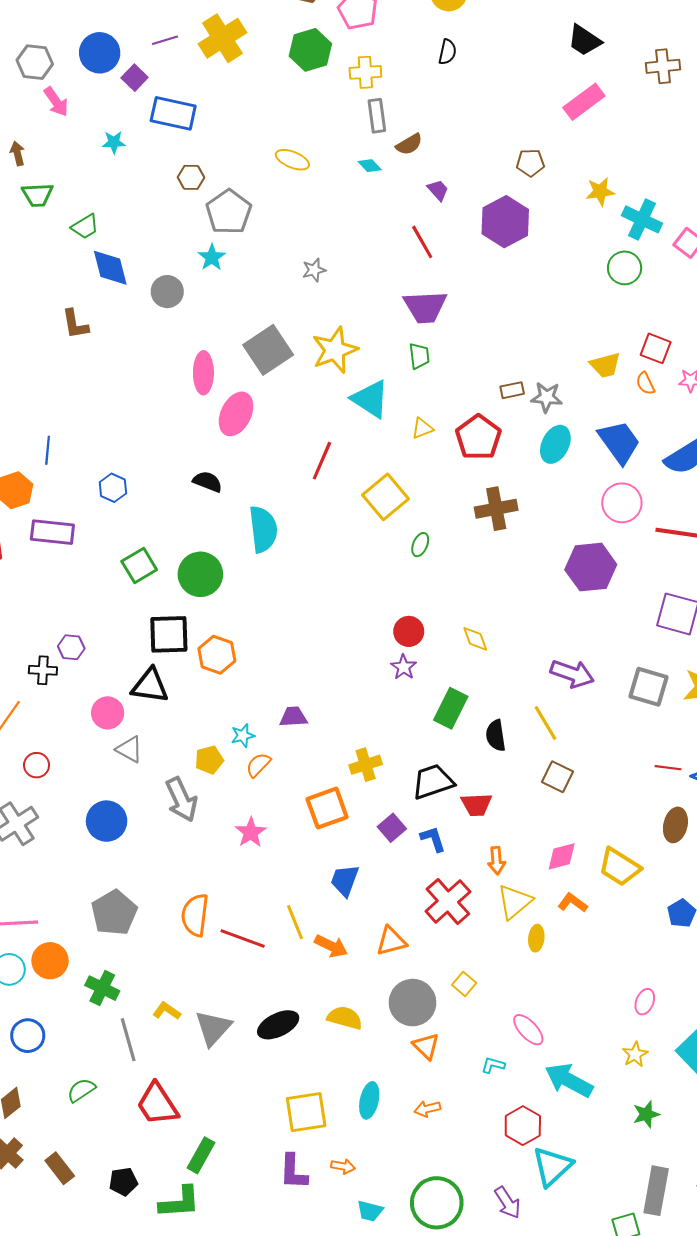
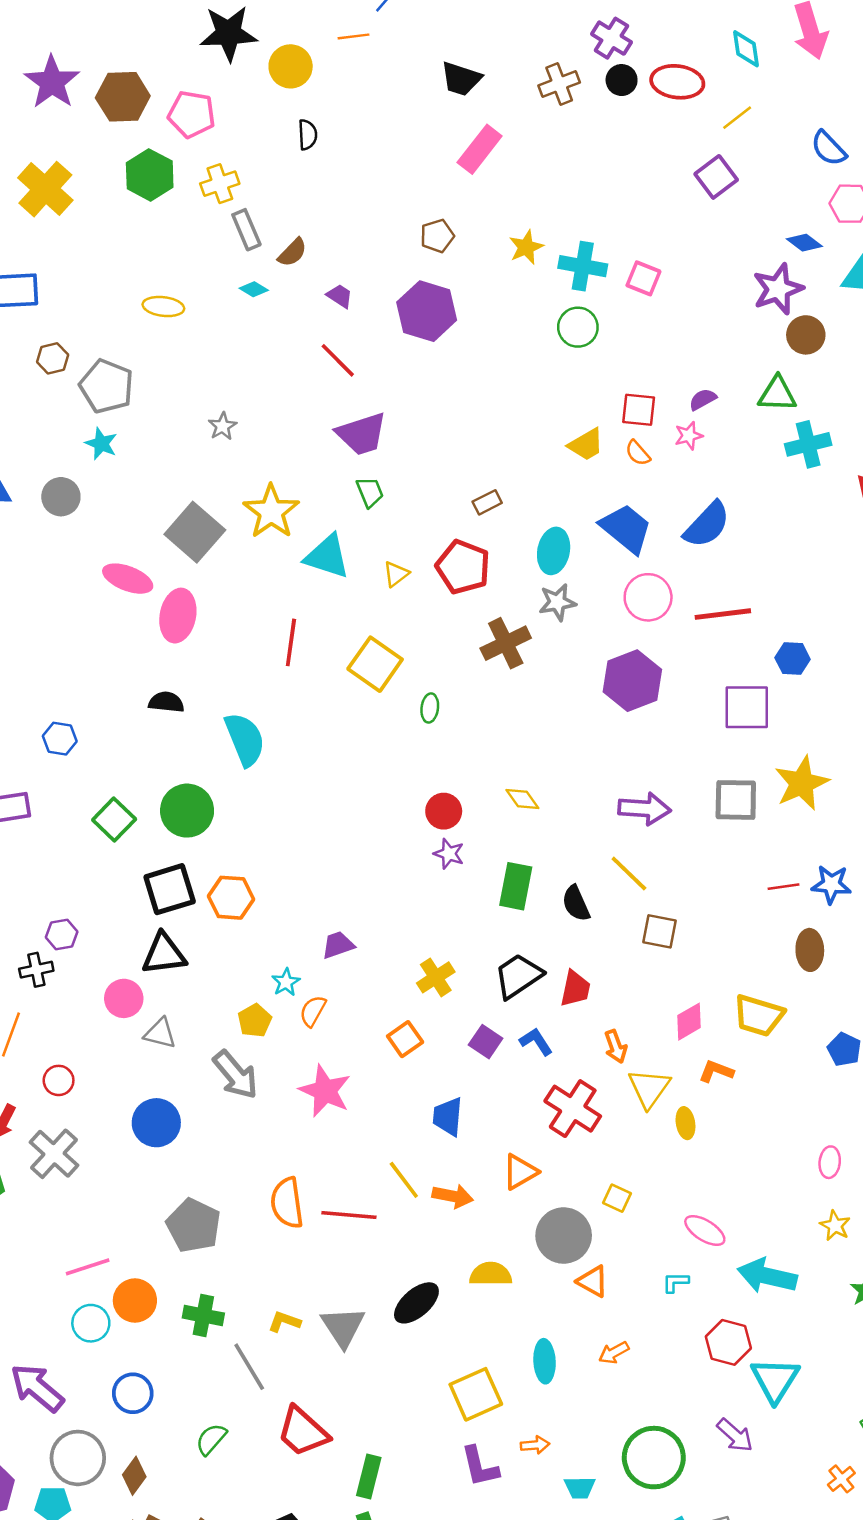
pink ellipse: (203, 373) -> (128, 579), turned -54
gray star: (547, 397) -> (557, 602), moved
red trapezoid: (476, 805) -> (575, 989), turned -60
orange square: (327, 808) -> (405, 1039), size x0.7
pink star: (251, 832) -> (325, 1091), size x1.4

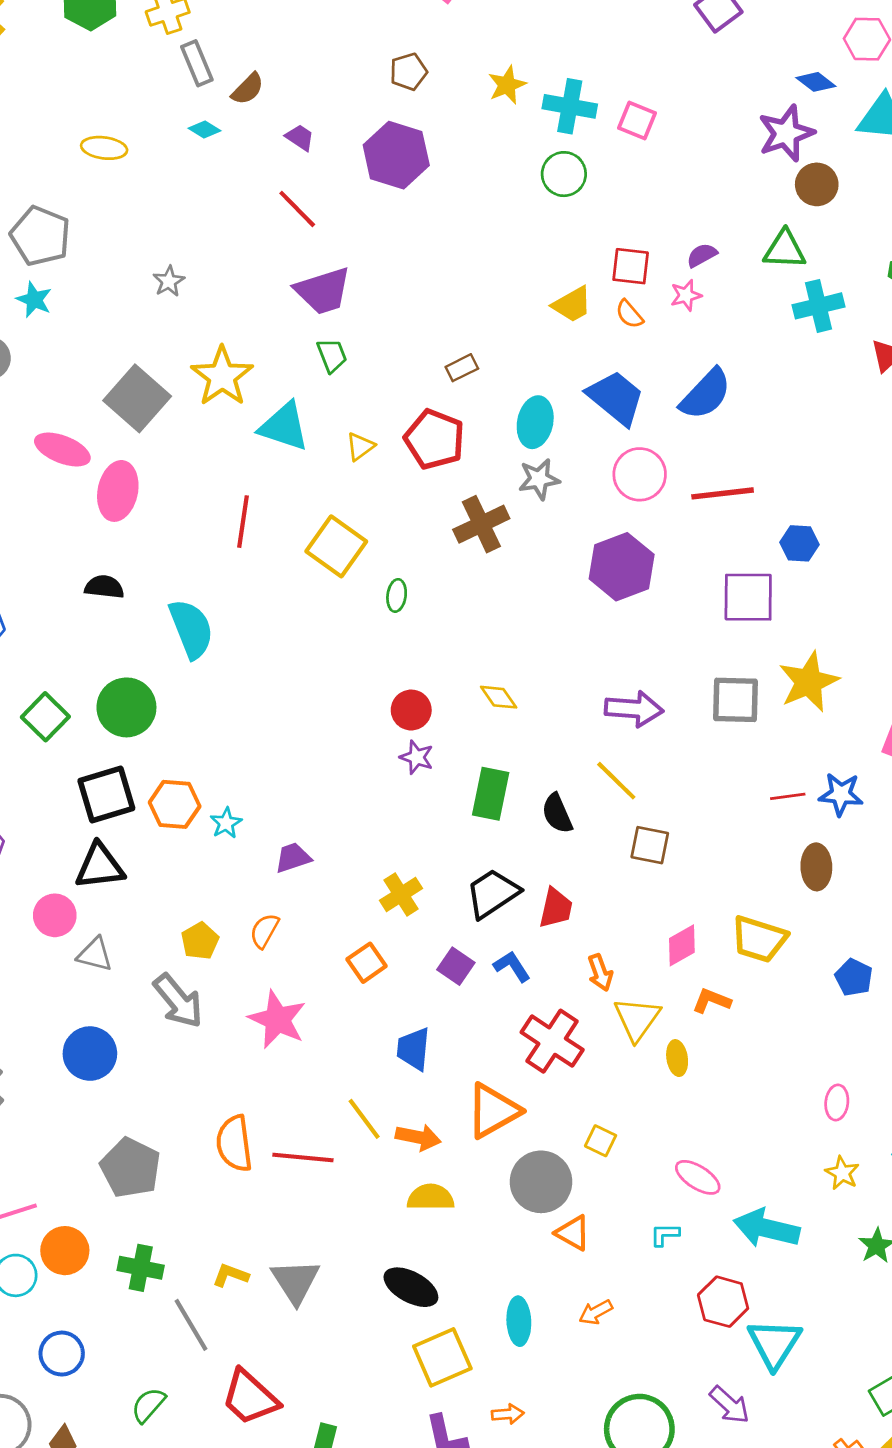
cyan star: (286, 982) -> (226, 823), moved
orange triangle: (520, 1172) -> (493, 1111), size x1.4
yellow semicircle: (491, 1274) -> (431, 1197), moved
black ellipse: (416, 1303) -> (411, 1287), moved, turned 69

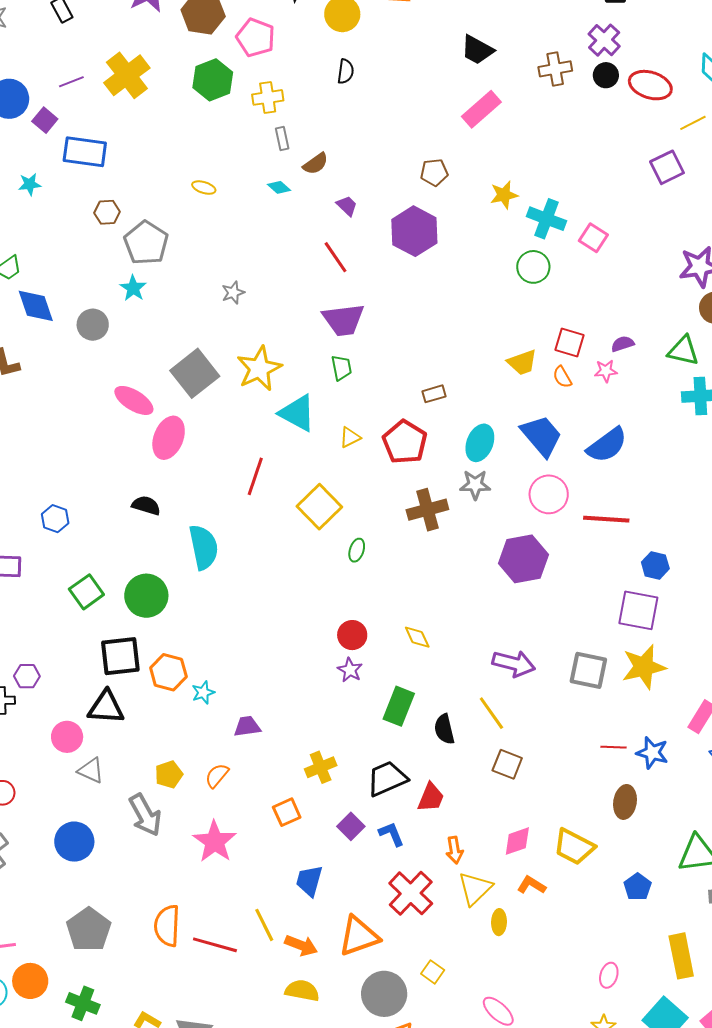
gray rectangle: (197, 63) -> (282, 138), size x0.7
yellow ellipse: (104, 148) -> (204, 188), size x0.7
purple square: (748, 597) -> (638, 610), moved

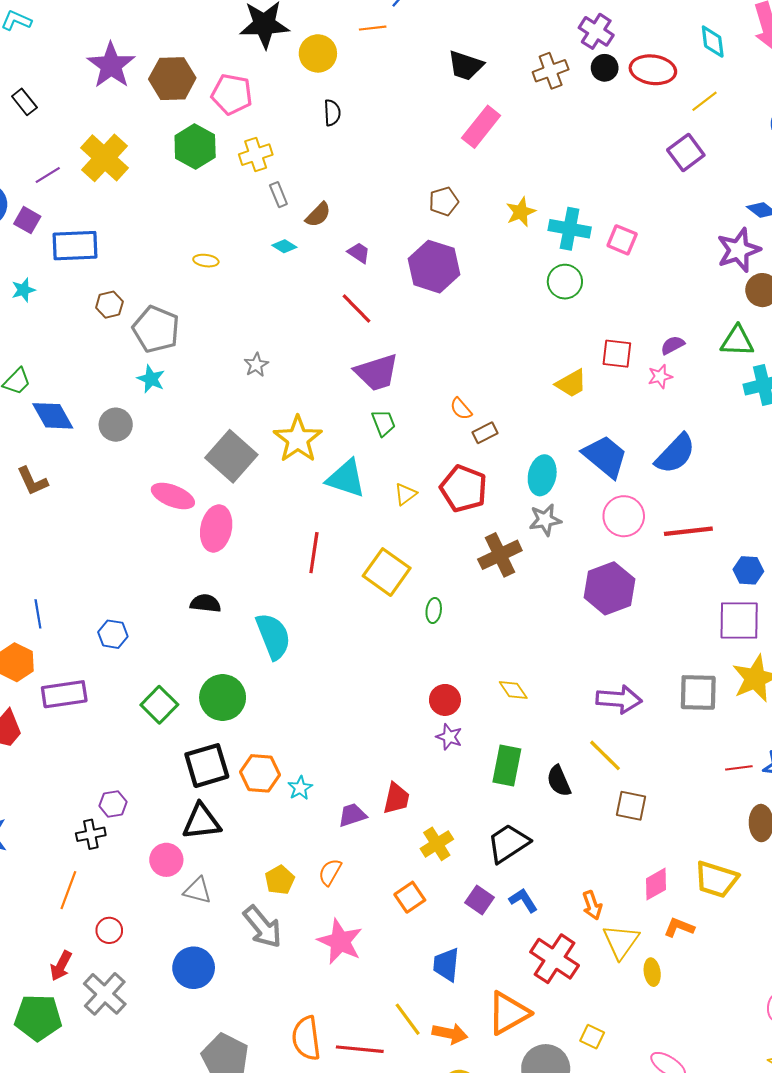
orange semicircle: (562, 377) -> (461, 409), moved
red trapezoid: (431, 797) -> (396, 798), moved

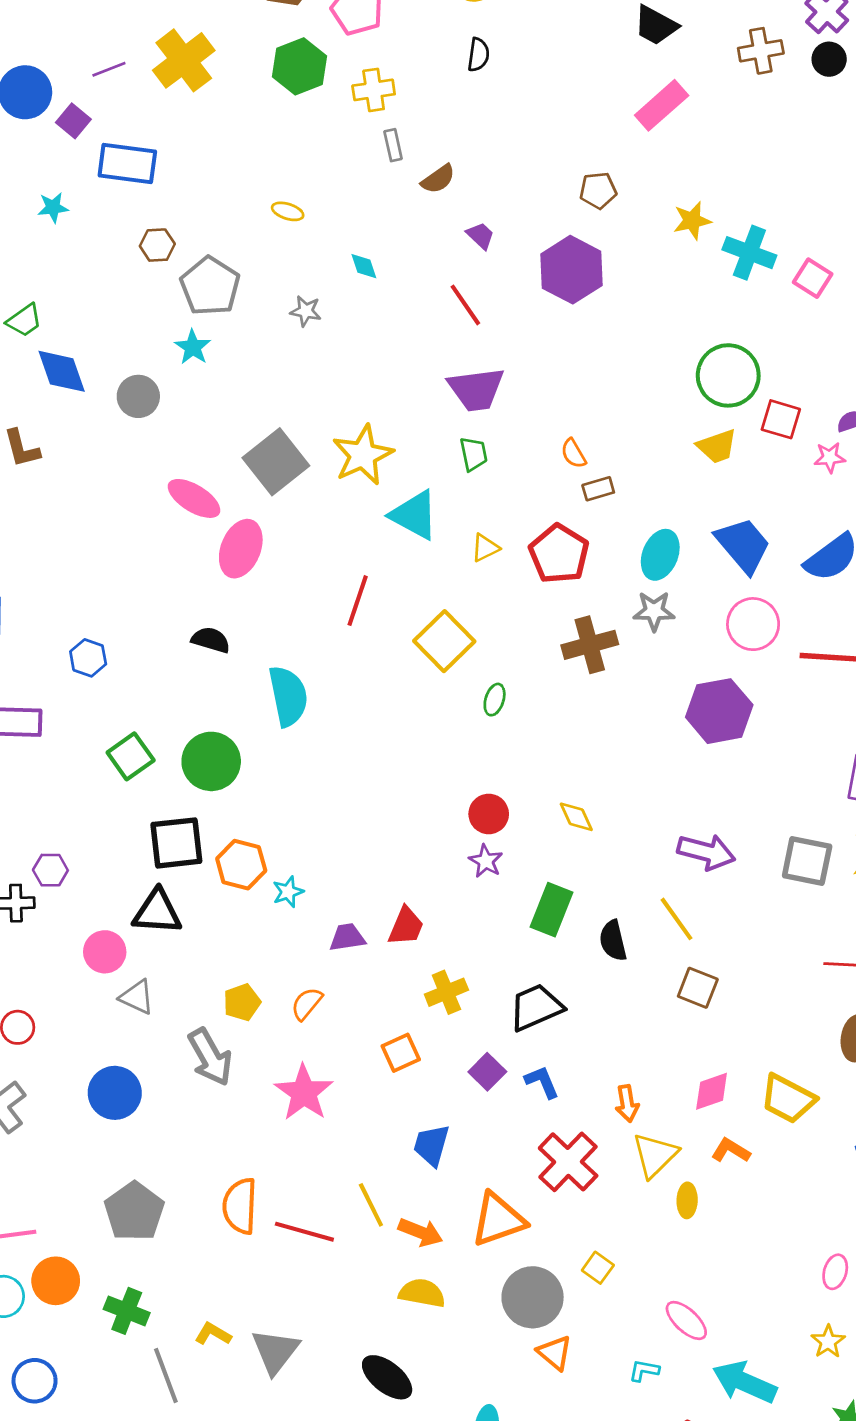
cyan diamond: (284, 246) -> (364, 266), moved, turned 30
green circle: (565, 282) -> (728, 375), moved, size x1.4
gray star: (256, 365) -> (306, 311), moved, turned 30

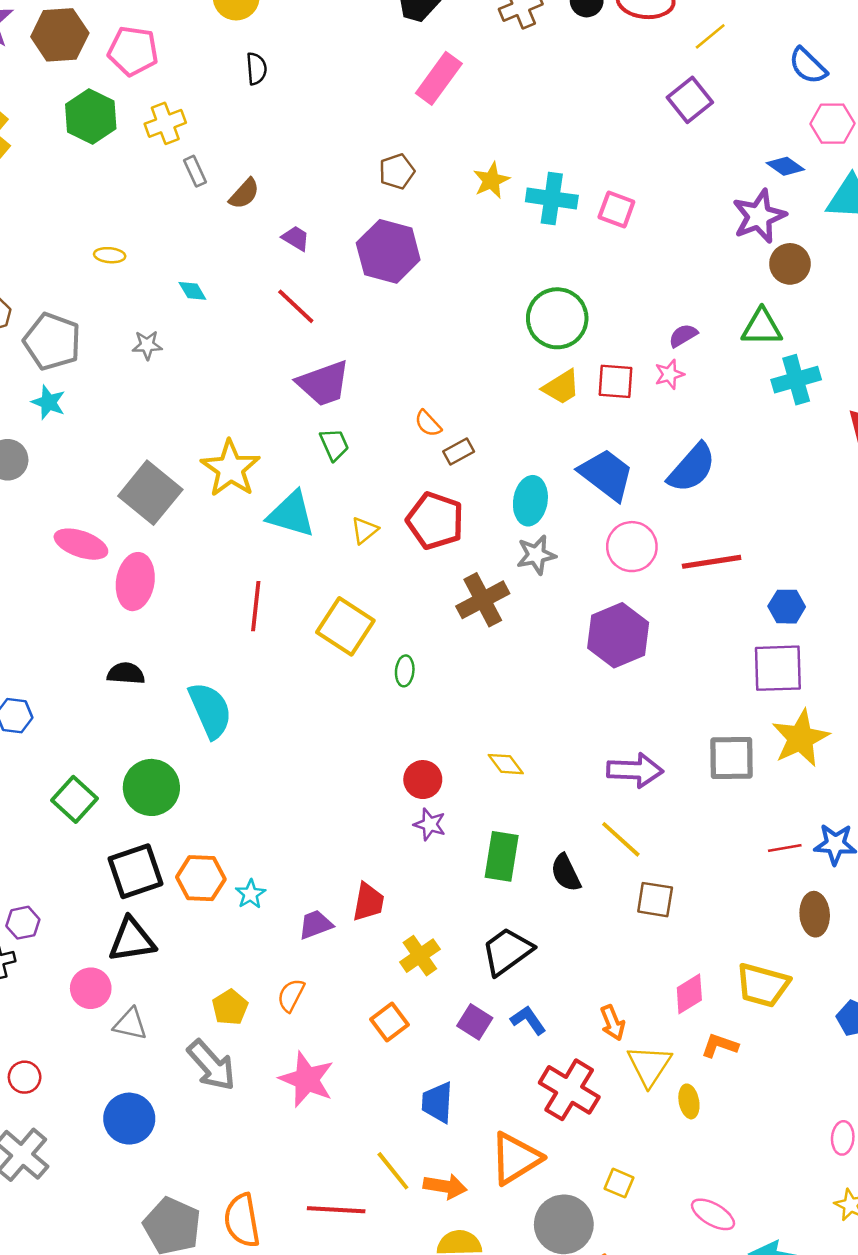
red square: (781, 419) -> (615, 381), moved
orange semicircle: (240, 1206) -> (242, 1220), moved

